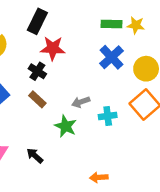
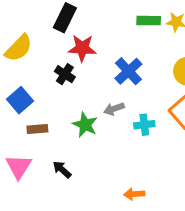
blue cross: (112, 57) -> (128, 71), moved
brown rectangle: (37, 99) -> (37, 129), moved, turned -48
green star: (66, 126) -> (85, 125), moved

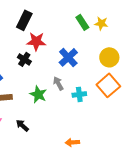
green rectangle: (149, 21) -> (82, 22), turned 56
gray arrow: (114, 109) -> (58, 83), turned 80

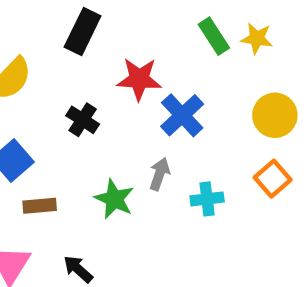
red star: (36, 41) -> (139, 79), moved
gray arrow: (58, 83) -> (160, 174), turned 48
orange square: (108, 85) -> (273, 179), size x0.7

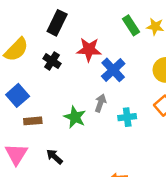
black cross: (83, 120) -> (52, 61), moved

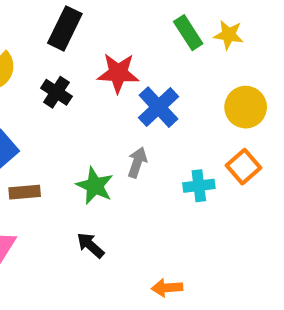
cyan cross: (127, 117) -> (199, 186), moved
black arrow: (55, 157) -> (90, 245), moved

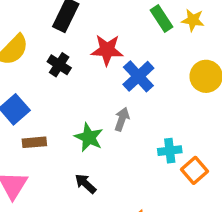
orange square: (243, 167) -> (195, 170), moved
cyan cross: (199, 186) -> (170, 151), moved

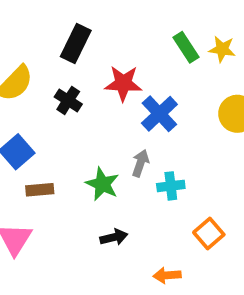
cyan cross: (170, 151) -> (171, 186), moved
orange square: (195, 170) -> (209, 233), moved
black arrow: (86, 184) -> (114, 237), moved, turned 125

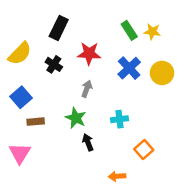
blue cross: (159, 114) -> (129, 68), moved
gray arrow: (140, 163) -> (87, 89), moved
black arrow: (114, 237) -> (88, 142), moved, turned -98

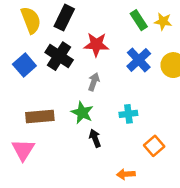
yellow semicircle: (20, 53) -> (31, 20), moved, turned -65
black cross: (54, 64) -> (59, 56), size x1.5
blue square: (21, 97) -> (24, 65), moved
brown rectangle: (36, 122) -> (40, 116), size x1.5

